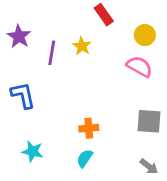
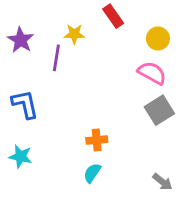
yellow star: (82, 46) -> (74, 34), moved, turned -30
gray square: (149, 121) -> (159, 110), moved, turned -36
cyan star: (33, 151) -> (21, 156), moved

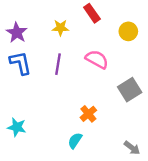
purple line: (56, 58) -> (58, 64), moved
pink semicircle: (152, 73) -> (97, 59), moved
blue L-shape: (25, 104) -> (20, 63), moved
orange cross: (97, 140) -> (88, 114), moved, turned -35

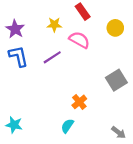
pink semicircle: (97, 59) -> (79, 40), moved
purple line: (58, 64) -> (52, 57), turned 48
cyan star: (17, 127) -> (14, 125), moved

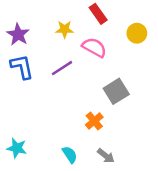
gray square: (116, 80) -> (116, 91), moved
cyan semicircle: (67, 126) -> (70, 155), moved, turned 112
gray arrow: (119, 132) -> (106, 156), moved

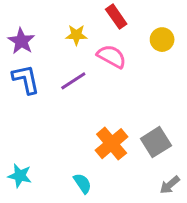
gray square: (116, 91) -> (156, 142), moved
orange cross: (94, 121) -> (112, 144), size x1.5
gray arrow: (106, 156) -> (170, 185), moved, turned 102

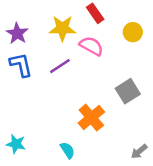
yellow star: (76, 35) -> (62, 28), size x1.5
gray square: (156, 142) -> (128, 91), moved

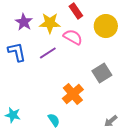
yellow circle: (133, 32) -> (106, 26), size x1.5
purple star: (17, 33) -> (24, 22), moved

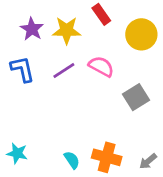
pink semicircle: (73, 37) -> (101, 66), moved
orange cross: (73, 94) -> (107, 157), moved, turned -35

